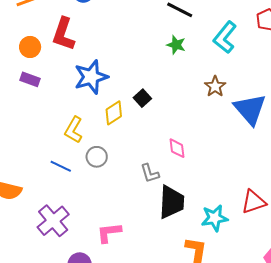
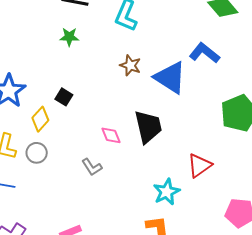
green star: (176, 45) -> (69, 37), moved
gray circle: (97, 157) -> (37, 153), moved
black trapezoid: (172, 202) -> (148, 127), moved

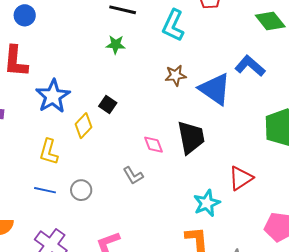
brown star: (130, 65) -> (176, 75), turned -30
gray circle: (37, 153) -> (81, 190), moved

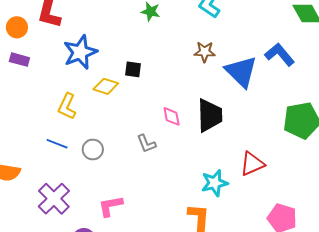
black square: (108, 104) -> (133, 69), turned -36
yellow diamond: (84, 126) -> (106, 86), turned 55

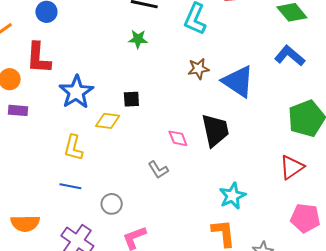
blue L-shape: (280, 55) -> (290, 56), moved
gray circle: (93, 149) -> (112, 204), moved
red triangle: (252, 164) -> (292, 167), moved

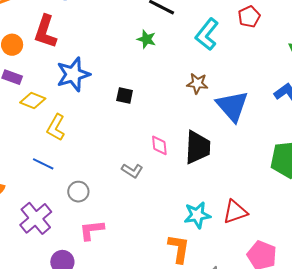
yellow diamond: (108, 121) -> (33, 101), moved
red triangle: (292, 167) -> (235, 212), moved
gray L-shape: (158, 170) -> (132, 171), turned -40

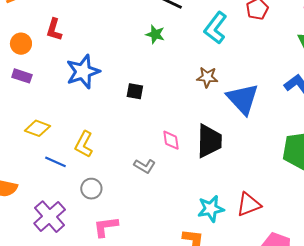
red L-shape: (45, 32) -> (54, 30), size x0.7
yellow diamond: (33, 101) -> (37, 128), moved
yellow L-shape: (56, 127) -> (84, 144), moved

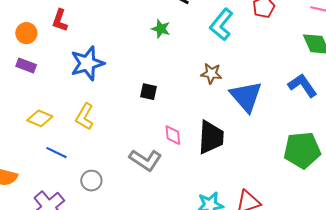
black square: (135, 91) -> (149, 92), moved
yellow L-shape: (84, 144) -> (85, 117), moved
gray L-shape: (145, 166) -> (145, 160), size x1.5

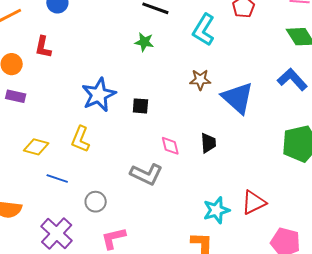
blue star: (87, 63) -> (99, 95), moved
black trapezoid: (211, 137) -> (208, 143), size x0.6

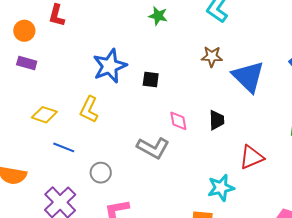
red triangle: (254, 202) -> (252, 157), moved

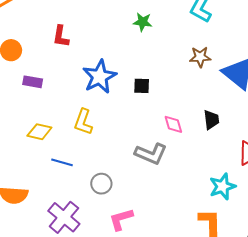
red L-shape: (57, 15) -> (61, 36), moved
purple rectangle: (27, 63) -> (33, 82), moved

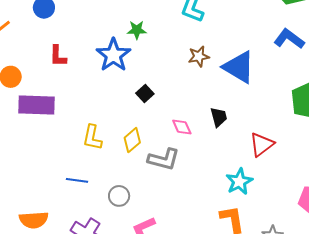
blue star: (100, 77) -> (113, 55), moved
purple rectangle: (33, 82) -> (36, 105), size x1.8
black square: (142, 86) -> (145, 93), turned -36
yellow diamond: (39, 132) -> (132, 140), moved, turned -45

